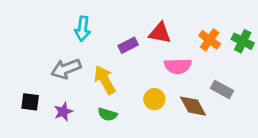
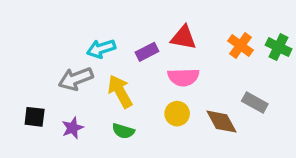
cyan arrow: (83, 29) -> (101, 49), moved, turned 65
pink semicircle: (178, 66) -> (183, 77), moved

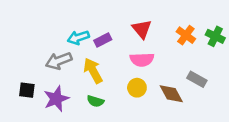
red triangle: (183, 38) -> (142, 29), turned 40
purple rectangle: (147, 52) -> (103, 40), moved
purple star: (73, 128) -> (56, 99), size x1.5

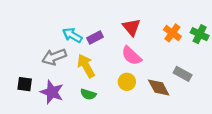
cyan arrow: (78, 38) -> (72, 35), turned 48
pink semicircle: (142, 60) -> (131, 56), turned 45
purple star: (56, 99) -> (52, 92), turned -30

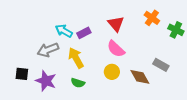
orange cross: (172, 33) -> (152, 18), moved

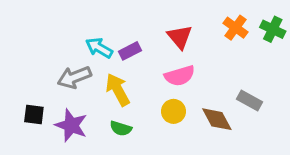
green cross: (176, 30) -> (273, 29), moved
pink semicircle: (116, 49) -> (180, 76), turned -60

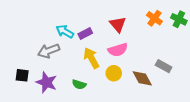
yellow arrow: (118, 90) -> (91, 58), moved

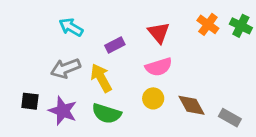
cyan arrow: (65, 32) -> (71, 27), moved
yellow arrow: (91, 58) -> (101, 78), moved
gray rectangle: (164, 66) -> (230, 118), moved
green semicircle: (79, 84) -> (107, 113), size x1.5

